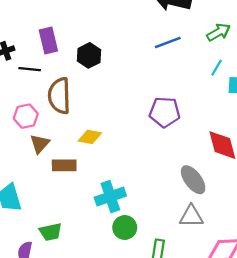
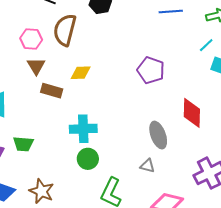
yellow diamond: (90, 137) -> (81, 73), turned -30
brown triangle: (40, 144) -> (36, 66), turned -30
gray triangle: (191, 216) -> (147, 166), size x0.7

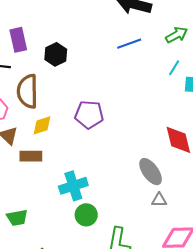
purple pentagon: (151, 70) -> (89, 115), moved
yellow diamond: (81, 73) -> (42, 125), moved
gray triangle: (147, 166) -> (159, 200), moved

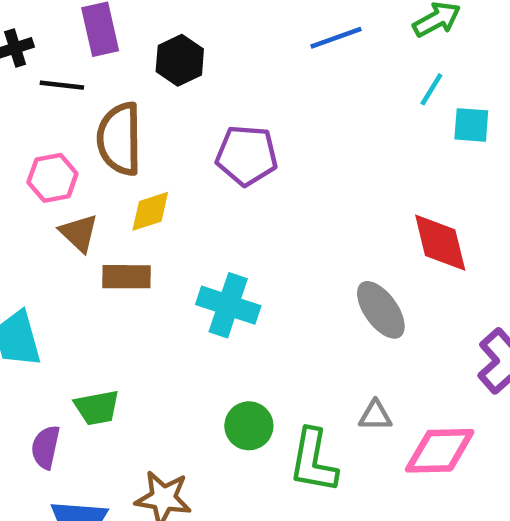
purple pentagon: (89, 115) -> (247, 155), moved
cyan cross: (73, 186) -> (228, 305), moved, turned 36
gray triangle: (159, 200) -> (375, 416), moved
green circle: (86, 215) -> (249, 426), moved

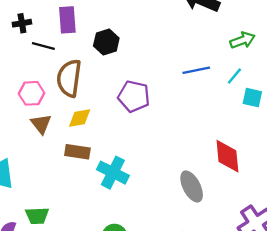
blue line: (336, 38) -> (196, 70), moved
brown rectangle: (127, 277) -> (77, 152), moved

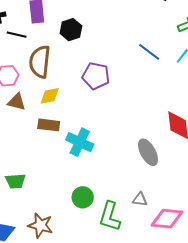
blue line: (196, 70) -> (149, 52), turned 50
brown triangle: (41, 124) -> (17, 102), turned -36

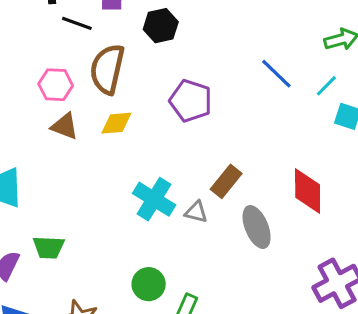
brown rectangle: (49, 125) -> (226, 181), moved, turned -65
gray triangle: (140, 199) -> (196, 212), moved

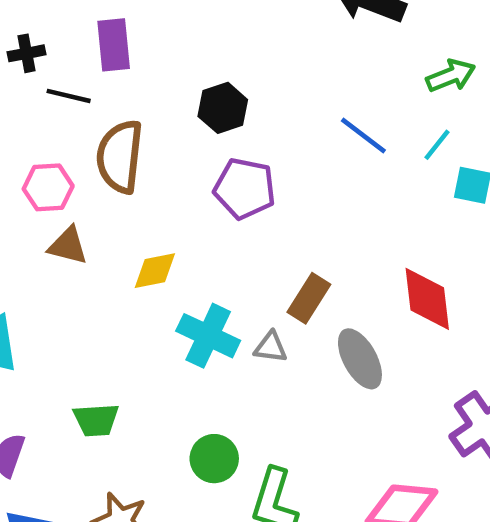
black hexagon: (161, 26) -> (223, 108), moved
yellow diamond: (116, 123) -> (155, 271), moved
green trapezoid: (49, 247) -> (96, 420), moved

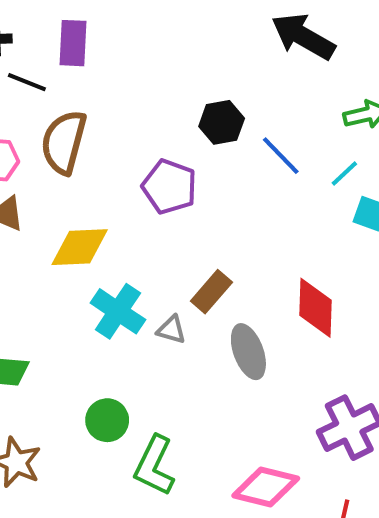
black hexagon: (223, 108) -> (222, 122), moved
yellow diamond: (155, 271) -> (80, 247), size x1.4

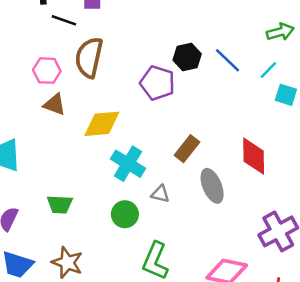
black hexagon: (222, 122) -> (187, 57), moved
gray triangle: (171, 330) -> (160, 194), moved
green circle: (107, 420) -> (125, 214), moved

